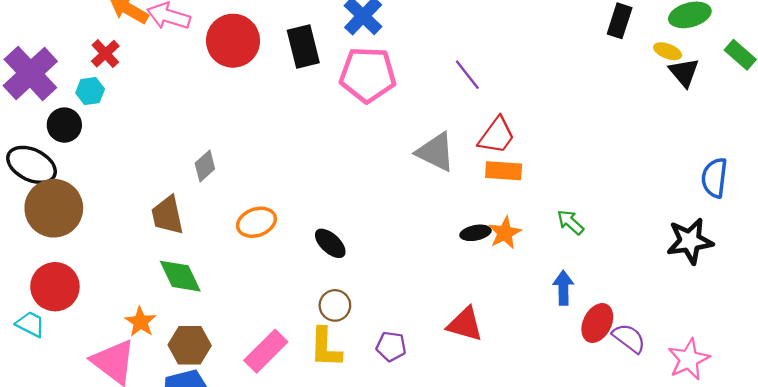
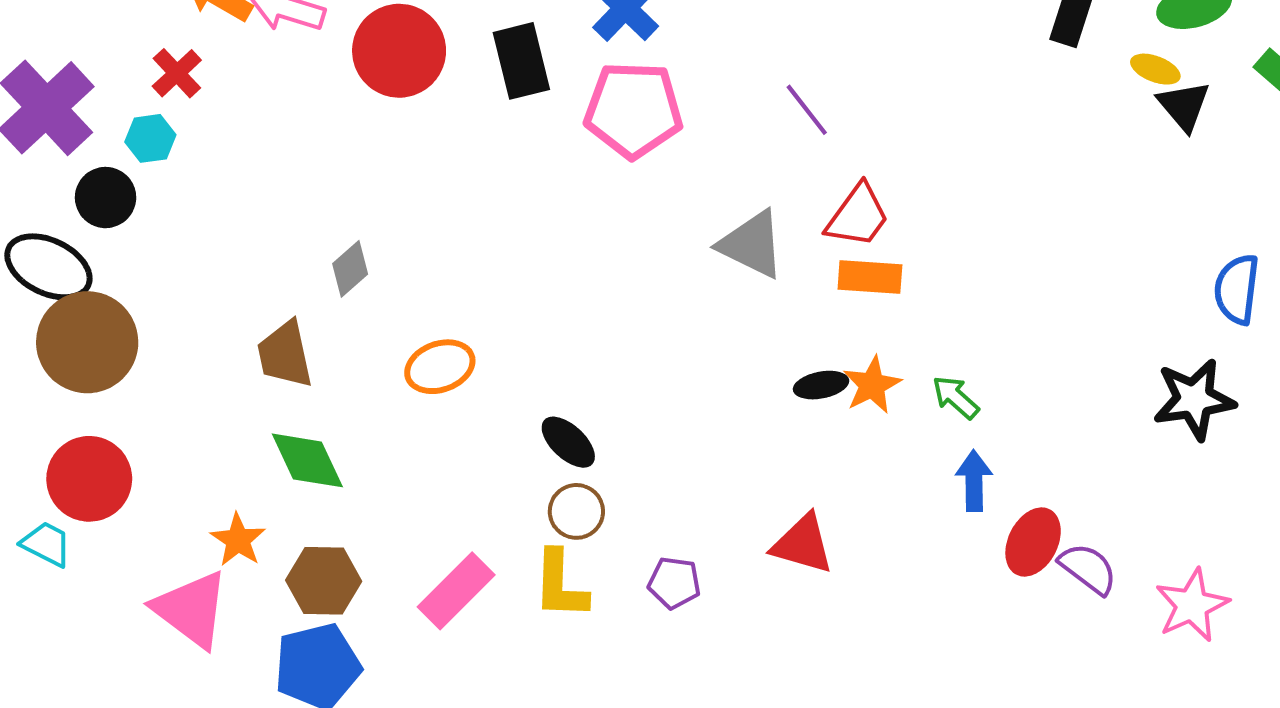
green arrow: (570, 222) -> (956, 397), moved
black ellipse: (330, 243) -> (568, 442), moved

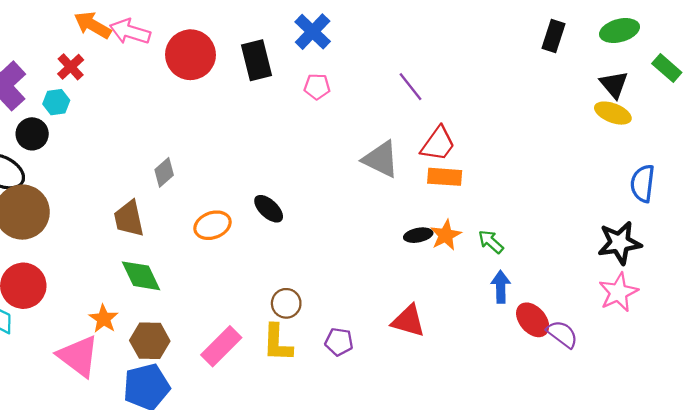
yellow ellipse: (1155, 69) -> (613, 113), moved, size x1.4
pink pentagon: (633, 110) -> (317, 87), size x0.5
black ellipse: (568, 442) -> (269, 209), moved
red ellipse: (1033, 542) -> (533, 320), turned -68
pink star: (1192, 605) -> (618, 292), moved

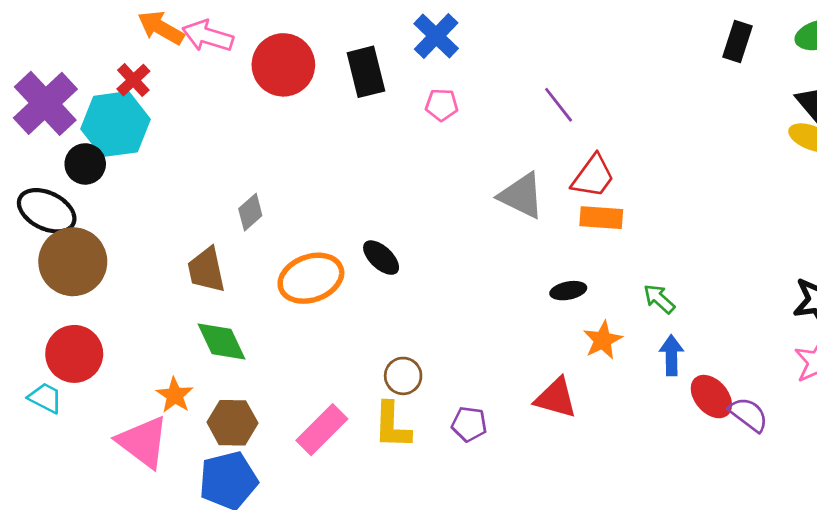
cyan hexagon: (56, 102) -> (115, 124), size x2.0
orange ellipse: (212, 225) -> (311, 278), size x1.4
orange star: (446, 235) -> (603, 340), moved

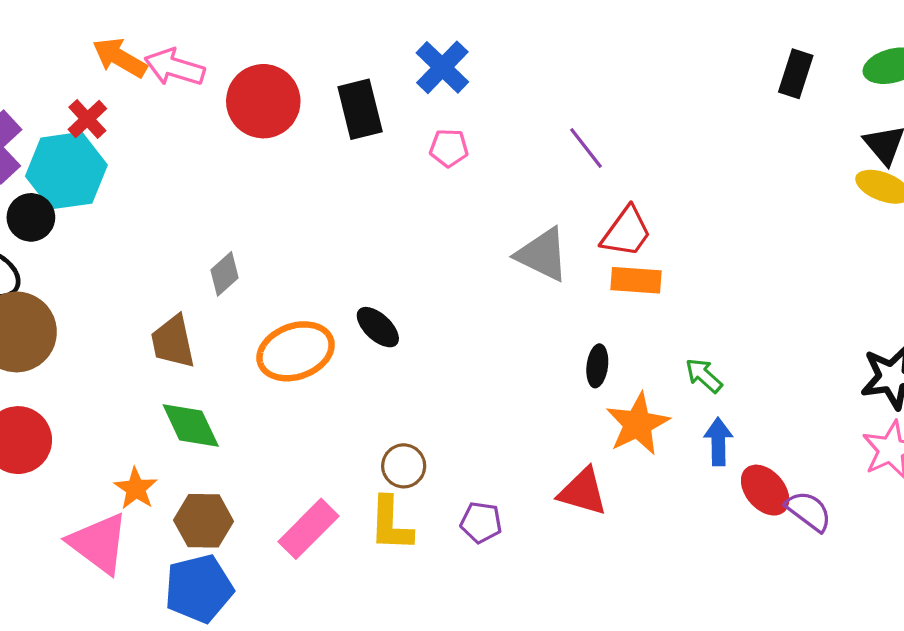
black ellipse: (568, 291) -> (597, 366), turned -72
orange star: (603, 340) -> (638, 424), size x1.4

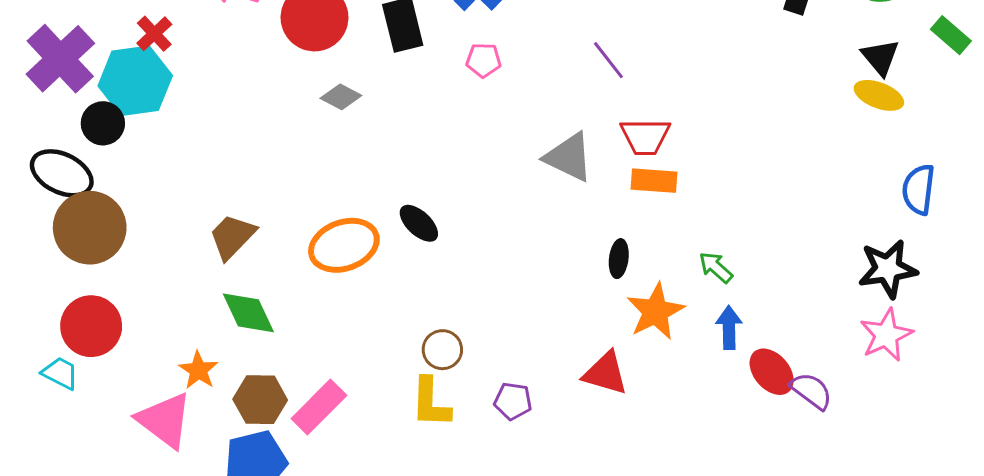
red trapezoid: (626, 232) -> (645, 137), turned 54
gray diamond: (225, 274) -> (341, 97), moved, turned 69
brown trapezoid: (173, 342) -> (232, 237), turned 56
pink rectangle: (308, 529) -> (319, 407), moved

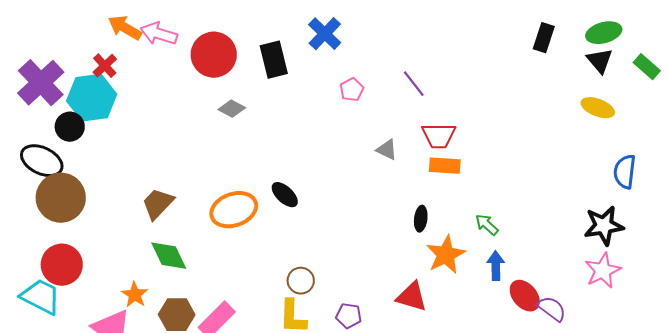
black triangle: (880, 57) -> (600, 61), moved
pink pentagon: (484, 60) -> (352, 90), moved, turned -30
gray triangle: (569, 157) -> (387, 150), size x0.6
cyan trapezoid: (60, 373) -> (41, 297), size x1.6

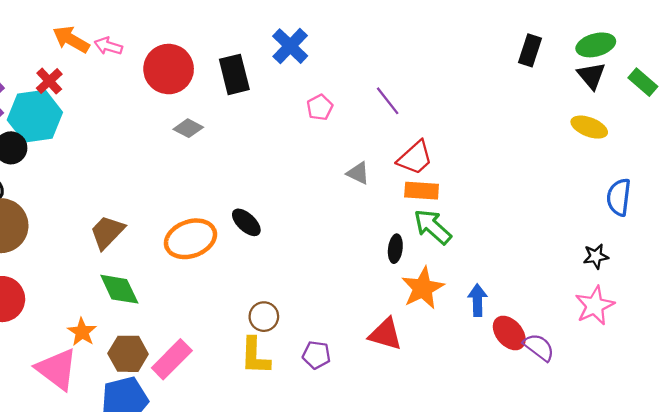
pink arrow: (159, 34) -> (108, 46), size x0.7
red trapezoid: (439, 136) -> (415, 158), turned -42
green arrow: (487, 225) -> (433, 227), moved, size x1.5
black star: (604, 226) -> (596, 256), size x0.6

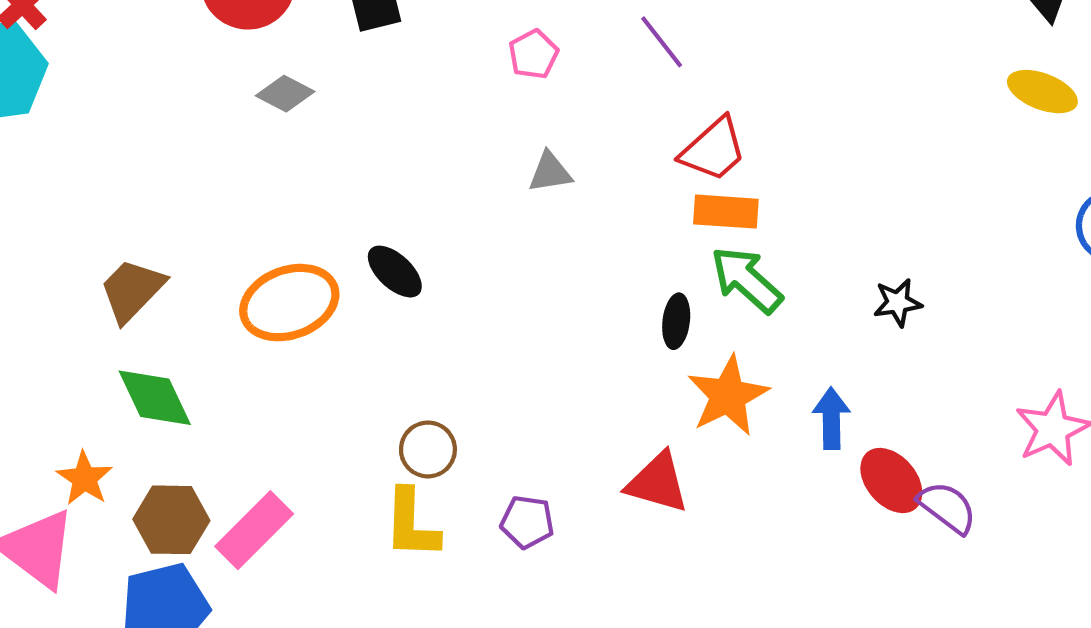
gray triangle: (358, 173) -> (550, 172), moved, turned -35
black star: (596, 256) -> (898, 303), moved

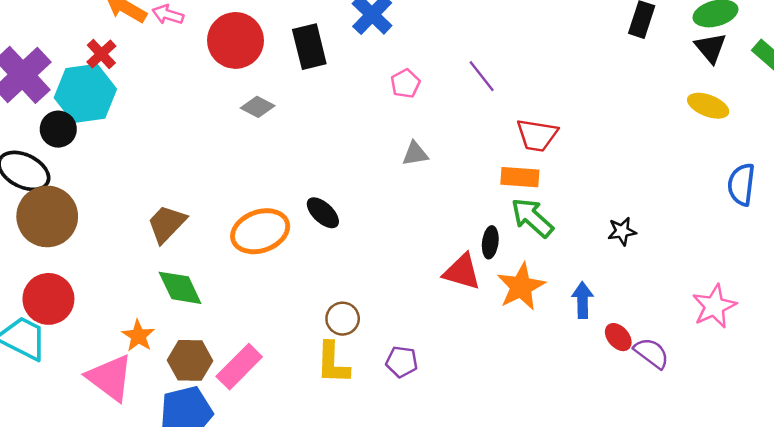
red trapezoid: (713, 149) -> (537, 135), moved, turned 51
red ellipse: (891, 481) -> (618, 337), size x0.7
red triangle: (658, 483) -> (462, 272), moved

